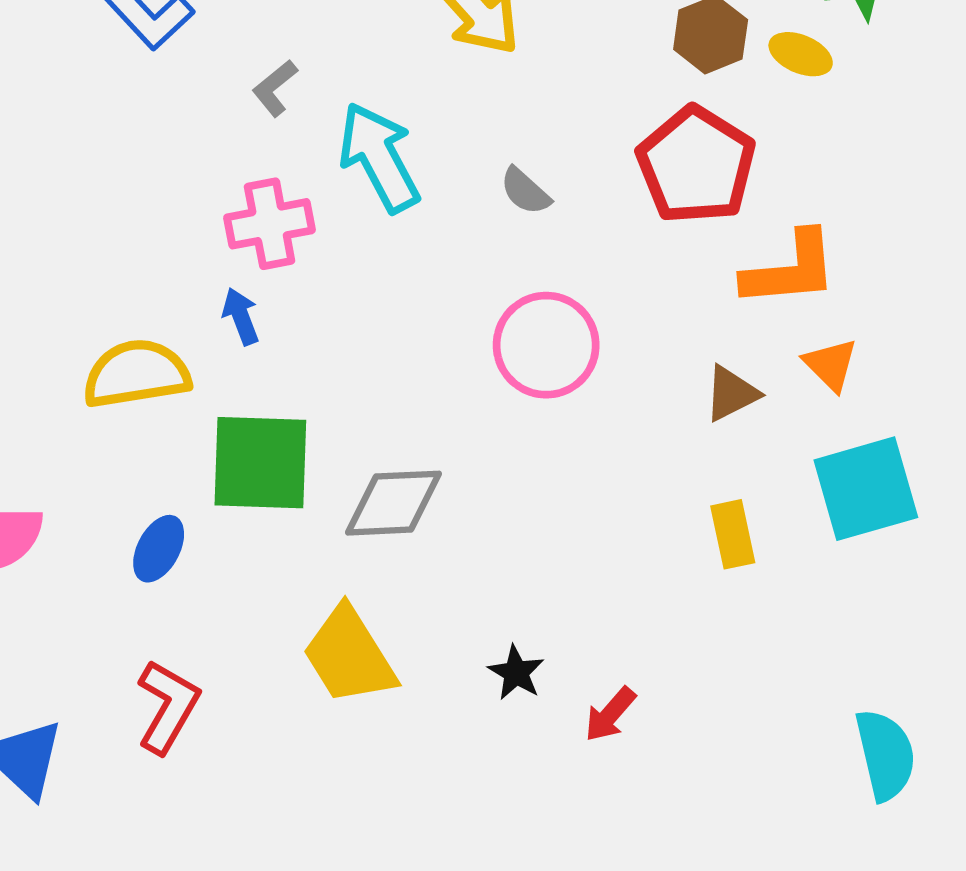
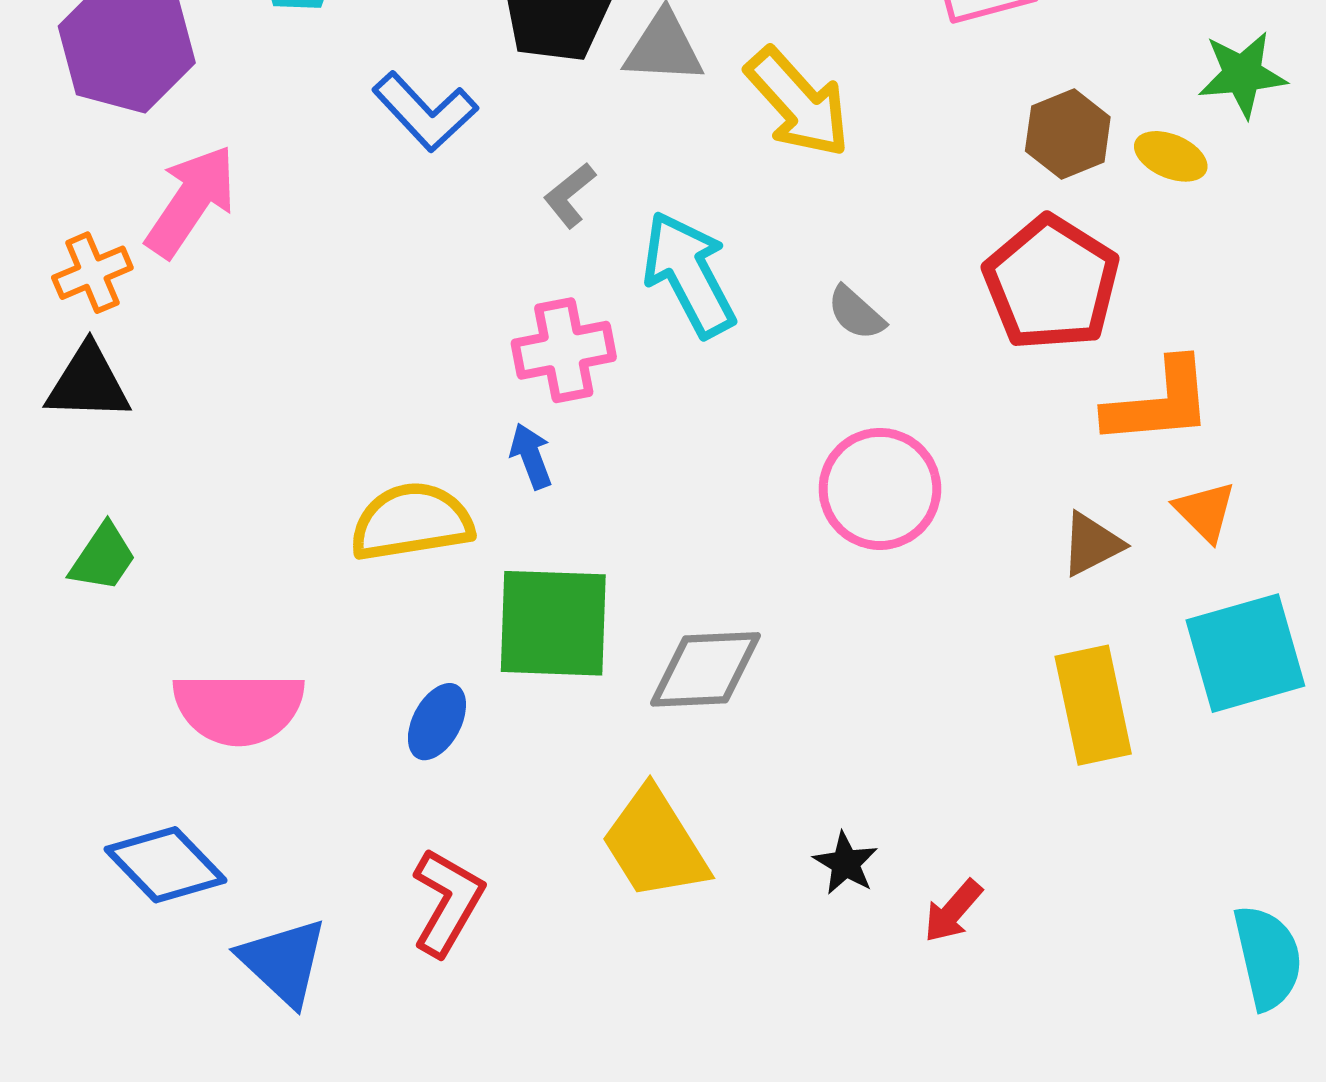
yellow rectangle: (733, 534) -> (1093, 705), size x1.5

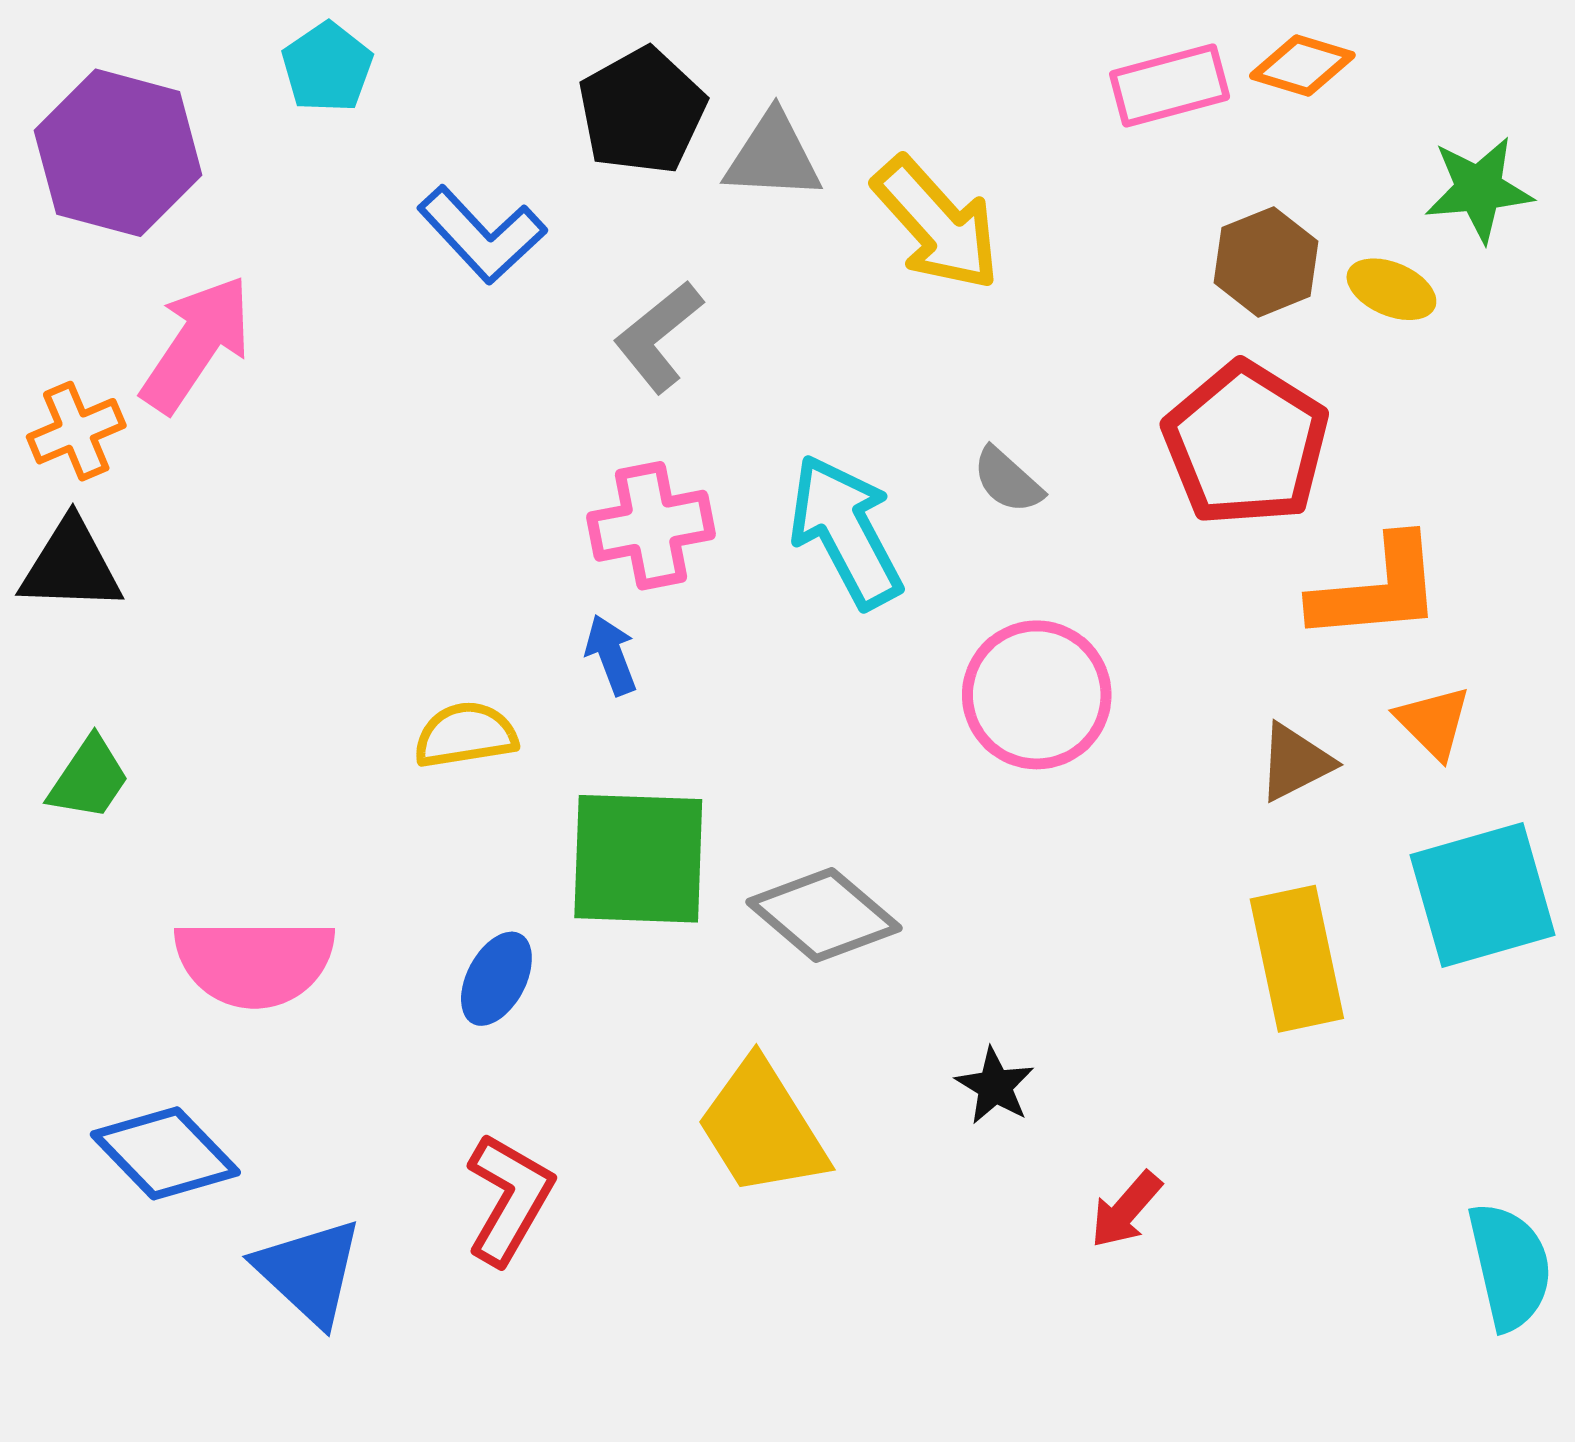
gray L-shape: (570, 195) -> (658, 337), size x1.4
cyan arrow: (689, 274) -> (846, 531), moved
yellow semicircle: (412, 522) -> (466, 735), size x0.7
gray diamond: (705, 669) -> (824, 915), turned 43
black star: (846, 863) -> (995, 1086), moved

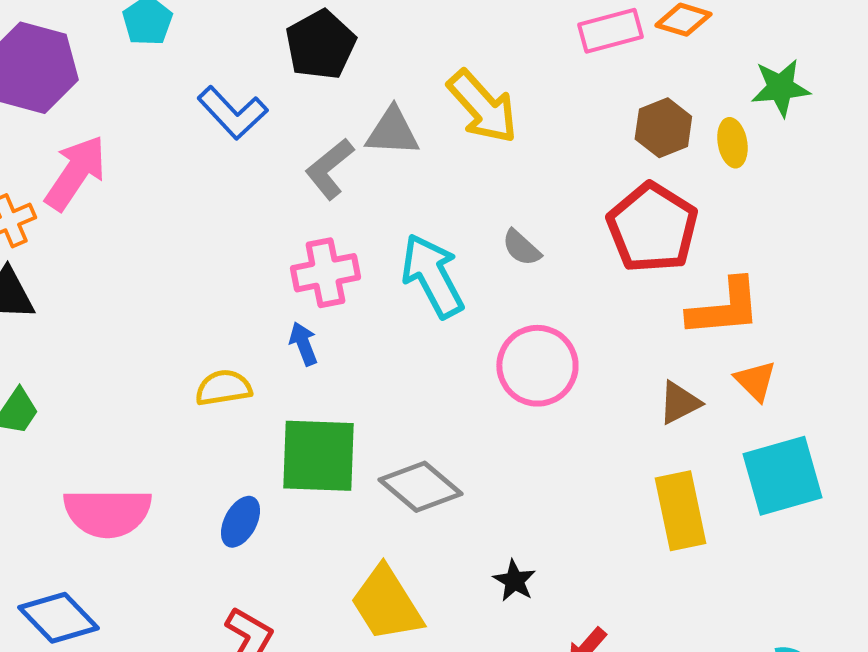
gray triangle: (773, 156) -> (392, 132), moved
yellow ellipse: (1391, 289) -> (732, 143), turned 57

